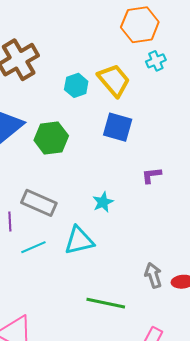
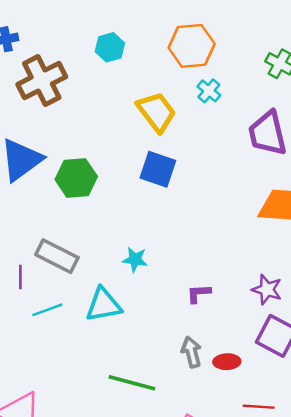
cyan cross: (156, 61) -> (209, 91), turned -30
cyan hexagon: (76, 85) -> (110, 47), moved
purple L-shape: (151, 175) -> (199, 293), moved
cyan star: (103, 202) -> (135, 260), turned 30

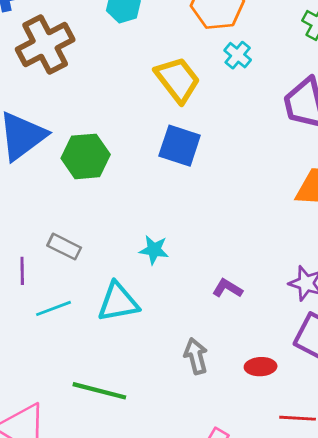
gray rectangle: (57, 256) -> (64, 247), size x0.7
purple L-shape: (199, 293) -> (227, 288), turned 35
gray arrow: (191, 352) -> (196, 356), moved
green line: (132, 383) -> (99, 391), moved

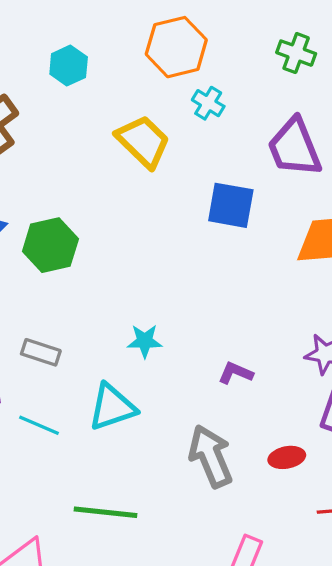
blue square: (180, 146) -> (231, 205), moved
cyan line: (54, 308) -> (39, 425), turned 52
gray arrow: (196, 356) -> (211, 456), size x1.5

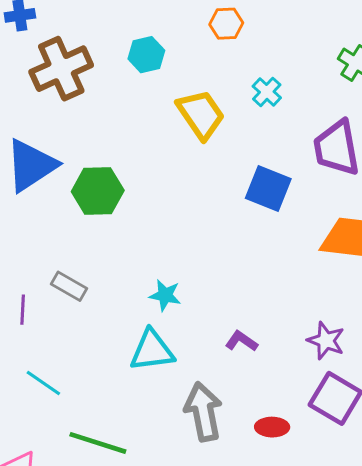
orange hexagon: (176, 47) -> (226, 24), moved, size x0.6
cyan hexagon: (69, 66) -> (146, 55), moved
cyan triangle: (112, 407) -> (152, 350), moved
cyan line: (39, 425) -> (43, 383), moved

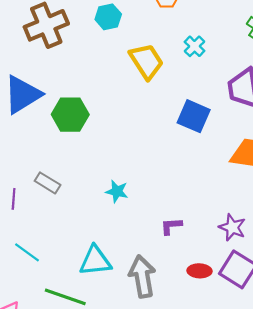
purple L-shape: (241, 341) -> (171, 226), turned -40
cyan triangle: (152, 350) -> (95, 261), moved
red ellipse: (272, 427) -> (200, 271), moved

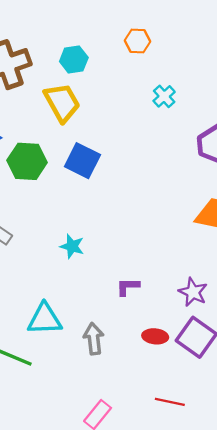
yellow trapezoid: (146, 61) -> (62, 103), moved
blue square: (194, 116) -> (82, 161), moved
gray arrow: (142, 276) -> (94, 339), size x0.7

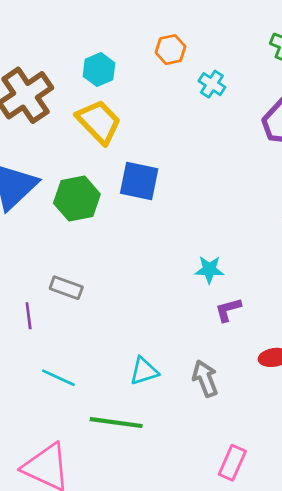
orange hexagon: (137, 41) -> (171, 50), moved
cyan star: (72, 246) -> (209, 270), moved
cyan triangle: (45, 319) -> (144, 371), size x0.7

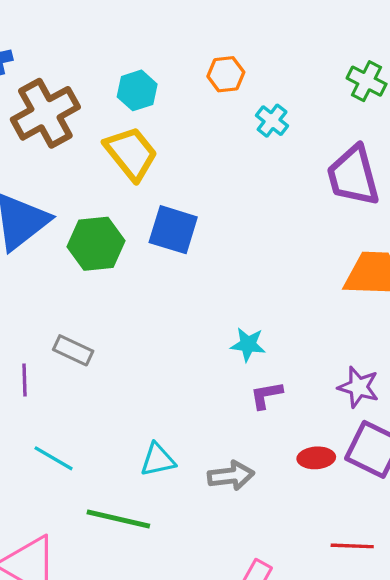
gray arrow: (205, 378) -> (231, 476), turned 99

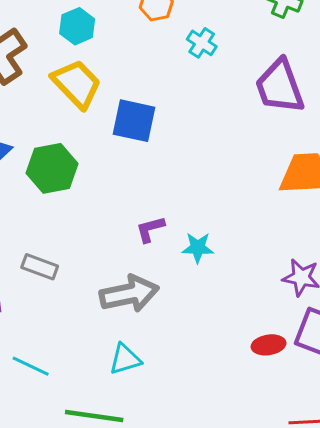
blue square: (173, 230) -> (134, 121), moved
purple L-shape: (266, 395) -> (150, 229), moved
gray arrow: (231, 476) -> (129, 294), moved, size x1.4

